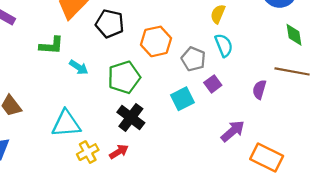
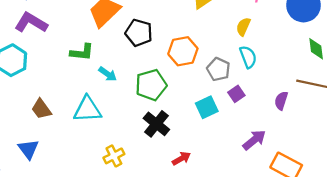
cyan triangle: (66, 124) -> (87, 109), moved
red arrow: (119, 152) -> (181, 159), moved

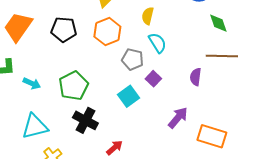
black pentagon: (139, 33) -> (64, 30), moved
orange hexagon: (183, 51) -> (107, 32), moved
cyan triangle: (87, 109) -> (35, 126), moved

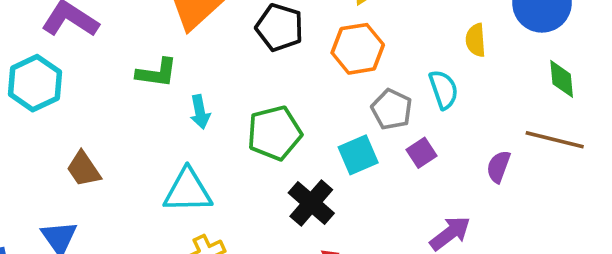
yellow semicircle: (148, 16) -> (476, 40), moved, turned -30
cyan arrow: (32, 83) -> (200, 112), turned 42
cyan square: (129, 96) -> (358, 155), moved
black cross: (85, 120) -> (311, 203), moved

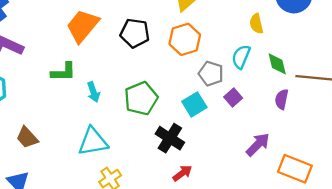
green diamond: (562, 79) -> (277, 64), moved
cyan semicircle: (444, 90) -> (241, 57), turned -130

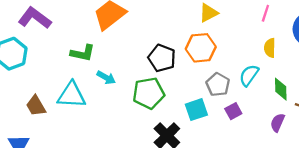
black pentagon: (135, 33) -> (162, 58), moved
cyan arrow: (93, 92) -> (106, 78), turned -54
cyan triangle: (93, 142) -> (72, 95), moved

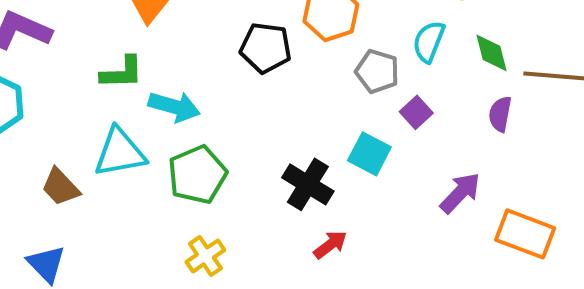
cyan arrow: (106, 78) -> (174, 107), size x1.4
green pentagon: (149, 93) -> (197, 175), moved
cyan square: (196, 110) -> (369, 154), moved, turned -30

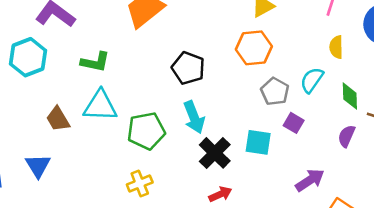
black pentagon: (266, 48) -> (188, 68), moved
green L-shape: (122, 73) -> (95, 62), moved
cyan arrow: (174, 107) -> (194, 117), moved, turned 40
purple square: (416, 112) -> (294, 123), turned -30
cyan square: (369, 154) -> (258, 142), turned -32

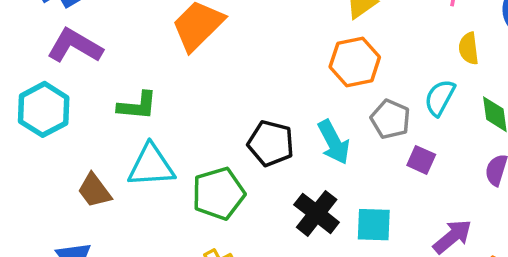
black pentagon: (188, 68) -> (271, 143), moved
cyan arrow: (194, 117) -> (334, 142), moved
cyan square: (258, 142) -> (374, 225), moved

